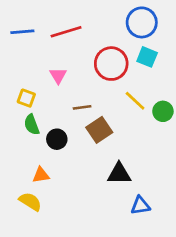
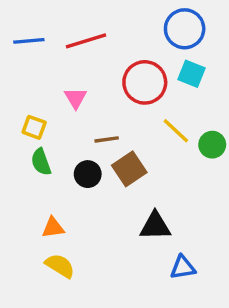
black circle: (57, 139) -> (88, 174), moved
yellow semicircle: (30, 202) -> (60, 266), moved

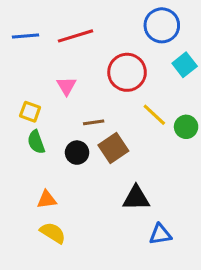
cyan square: (191, 74) -> (185, 65), moved, turned 30

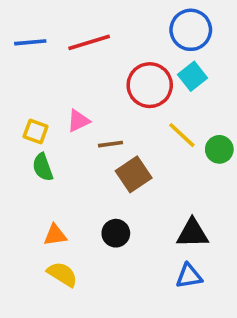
cyan square: (185, 65) -> (193, 76), moved
pink triangle: (66, 86) -> (78, 121), moved, turned 35
black circle: (77, 153) -> (116, 233), moved
black triangle: (136, 198) -> (193, 233), moved

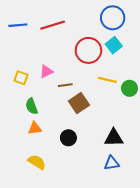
yellow line: (182, 135) -> (107, 80), turned -30
green semicircle: (43, 167) -> (32, 106), moved
orange triangle: (55, 235) -> (35, 128), moved

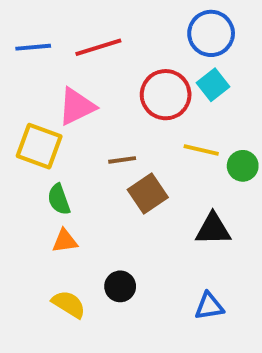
pink triangle: (46, 71) -> (77, 107), moved, size x1.5
yellow square: (21, 78) -> (39, 146), size x1.6
black circle: (68, 138) -> (120, 286), moved
black triangle: (114, 138) -> (213, 229), moved

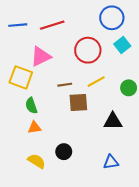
cyan square: (213, 85) -> (122, 45), moved
yellow line: (201, 150) -> (96, 82), moved, turned -42
brown square: (148, 193) -> (78, 102), turned 30

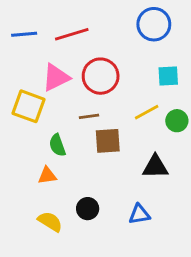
cyan square: (122, 45) -> (168, 76), moved, turned 35
red circle: (88, 50) -> (101, 76), moved
yellow line: (96, 82) -> (147, 112), moved
green semicircle: (31, 106) -> (57, 145), moved
blue triangle: (111, 162) -> (139, 214), moved

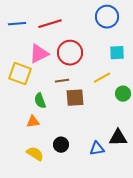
green circle: (177, 121) -> (123, 94), moved
black triangle: (155, 167) -> (118, 138), moved

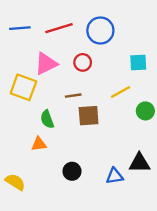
blue circle: (107, 17) -> (100, 30), moved
red circle: (70, 53) -> (83, 62), size x0.6
yellow semicircle: (35, 154) -> (15, 182), moved

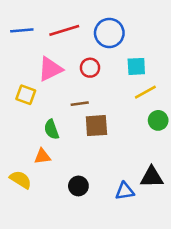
cyan square: (138, 62) -> (136, 66), moved
yellow square: (23, 87) -> (26, 95), size x0.7
yellow line: (120, 92) -> (145, 92), moved
yellow semicircle: (15, 182) -> (21, 180), moved

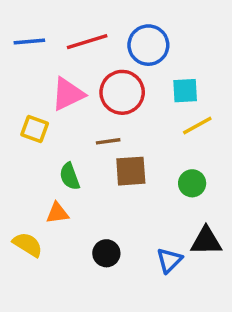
red circle: (90, 68) -> (122, 92), size x1.6
green circle: (158, 120) -> (192, 183), moved
blue triangle: (125, 191) -> (169, 260), turned -36

